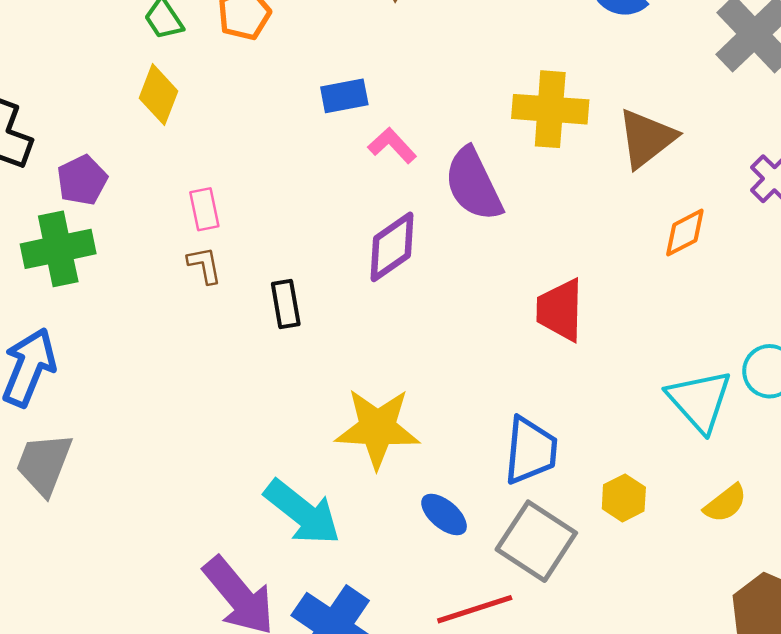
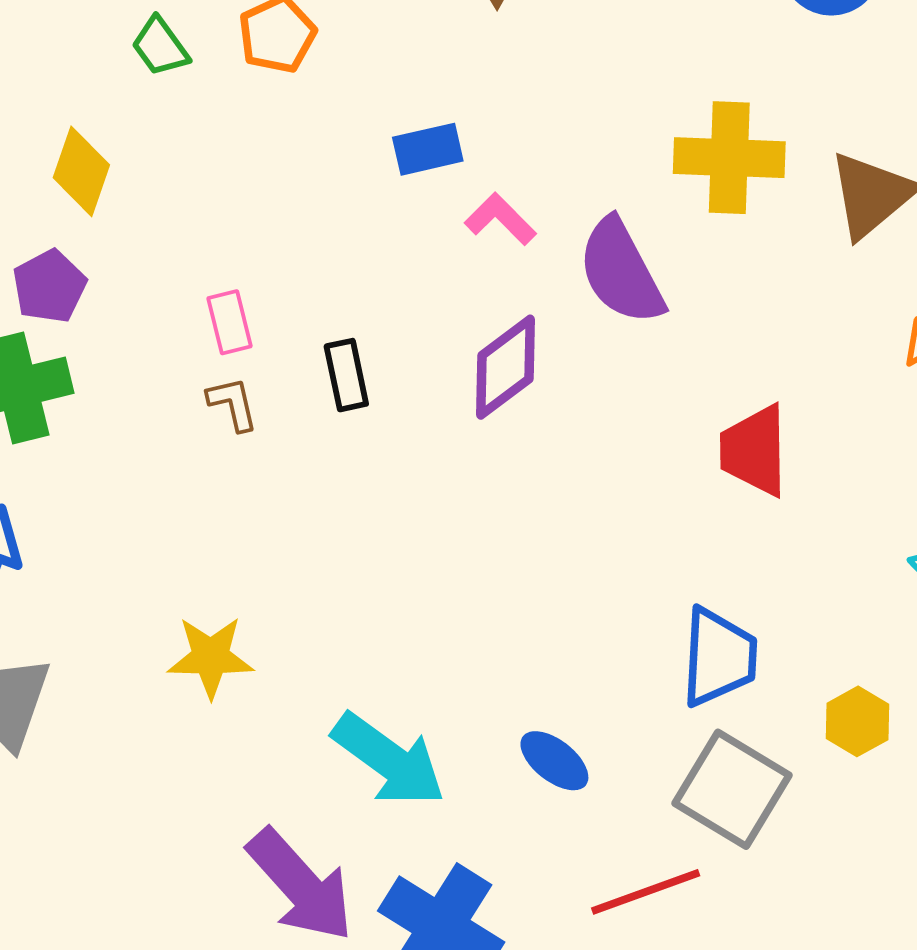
yellow diamond: (158, 95) -> (81, 171), moved
black rectangle: (286, 304) -> (346, 375), moved
yellow star: (377, 428) -> (211, 657), moved, size x0.7
blue ellipse: (444, 515) -> (554, 761), moved

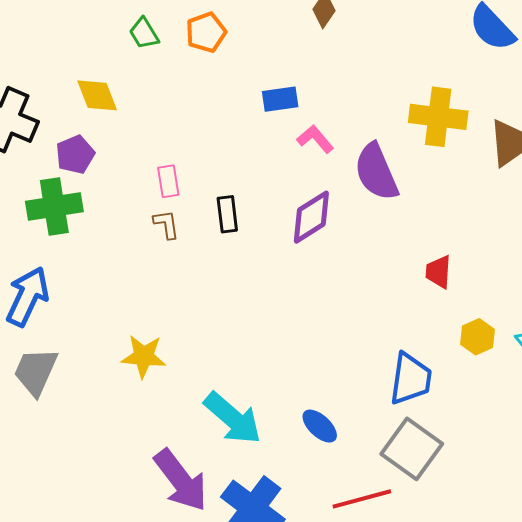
yellow diamond: (81, 171) -> (97, 95), turned -45
red trapezoid: (754, 450) -> (438, 272), size x0.7
yellow hexagon: (857, 721) -> (478, 337), moved

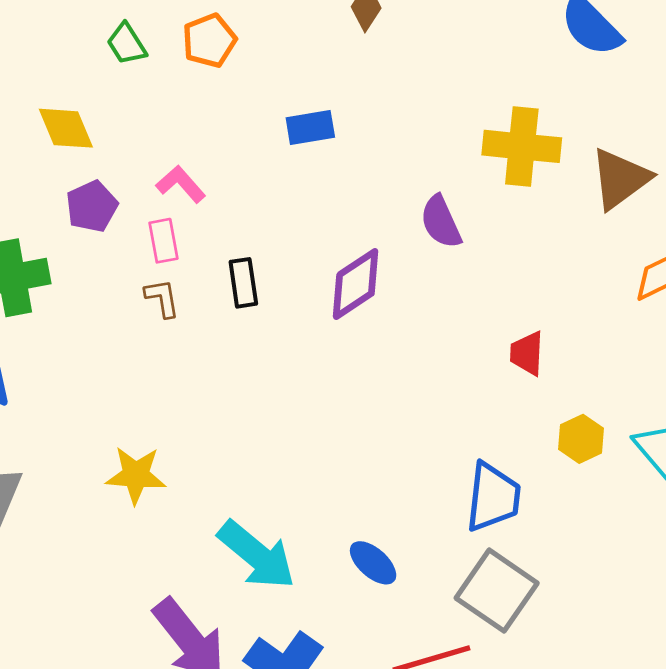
pink L-shape: (315, 139) -> (181, 184), moved
purple pentagon: (75, 154) -> (92, 206), moved
purple semicircle: (376, 172) -> (441, 222), size x0.7

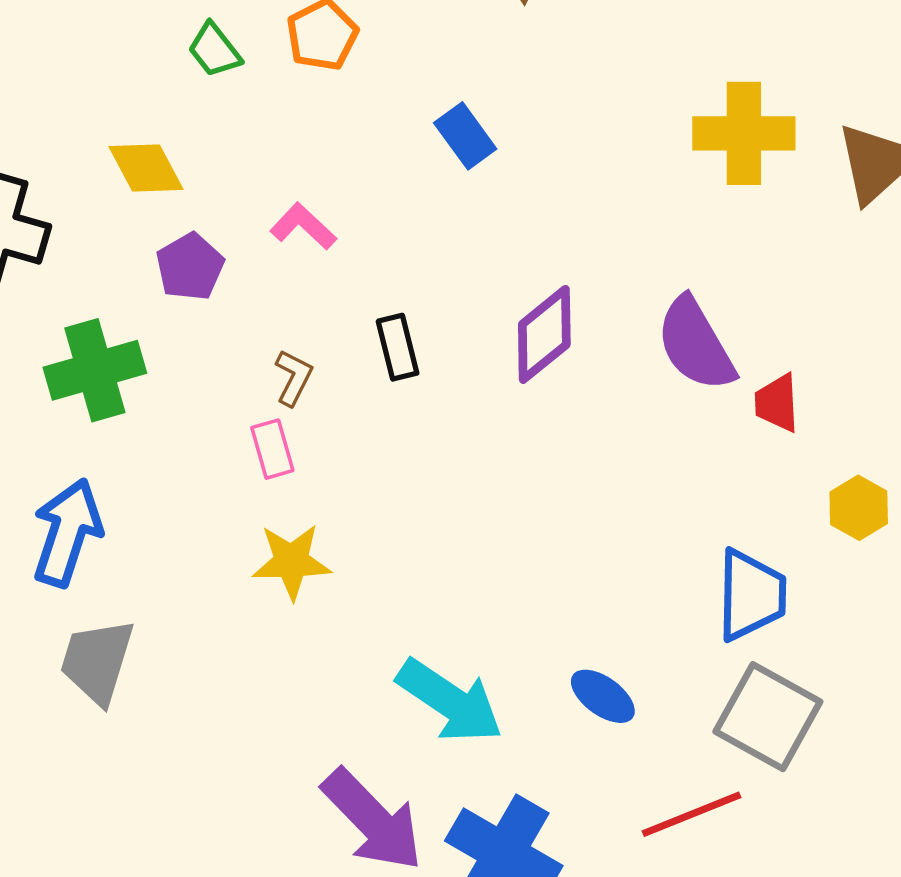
blue rectangle: (310, 128) -> (465, 136), turned 69
purple semicircle: (441, 222) -> (696, 344), moved, size x1.4
pink rectangle: (163, 241) -> (272, 449), moved
brown L-shape: (162, 298) -> (294, 378), turned 42
yellow star: (136, 475) -> (291, 561), moved

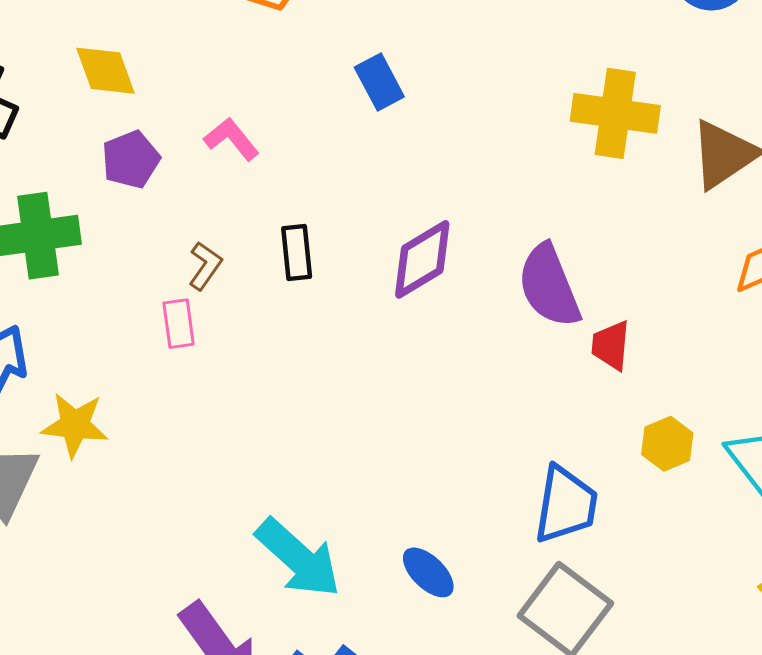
yellow star: (291, 561) -> (75, 425), moved

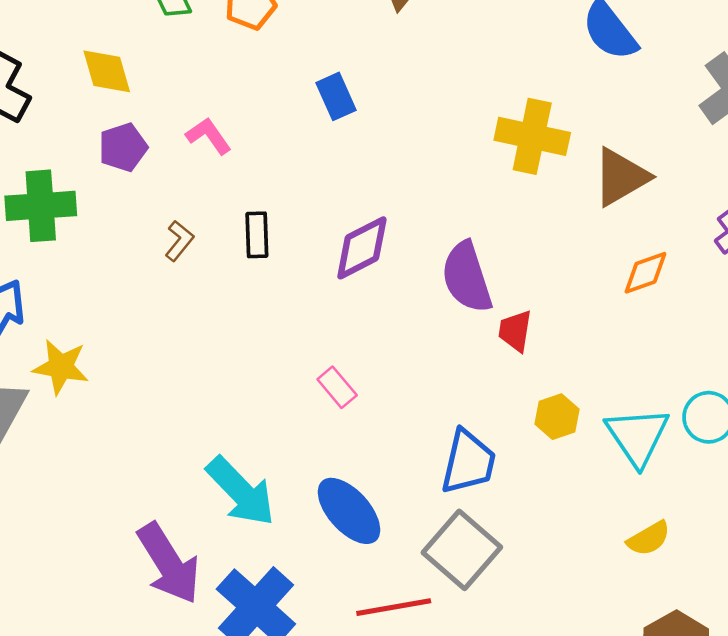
pink rectangle: (179, 324) -> (337, 387), moved, turned -36
blue ellipse: (428, 572) -> (349, 511), size x1.5

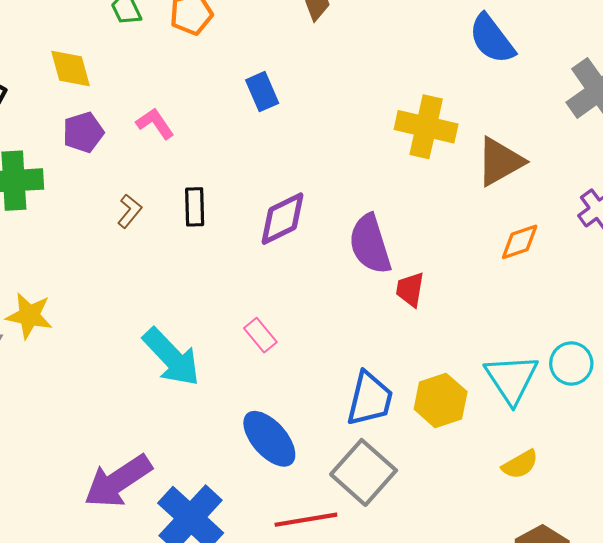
yellow hexagon: (557, 417) -> (441, 400), moved, size x1.4
cyan arrow: (241, 491) -> (171, 357), moved
purple arrow: (169, 563) -> (118, 481), turned 88

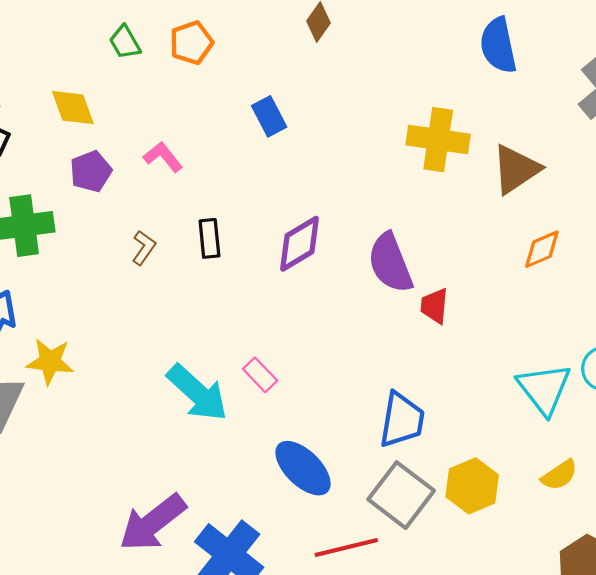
blue semicircle: (492, 39) -> (498, 45), turned 30
pink rectangle: (260, 335) -> (260, 375), moved
yellow hexagon: (441, 400) -> (472, 486), moved

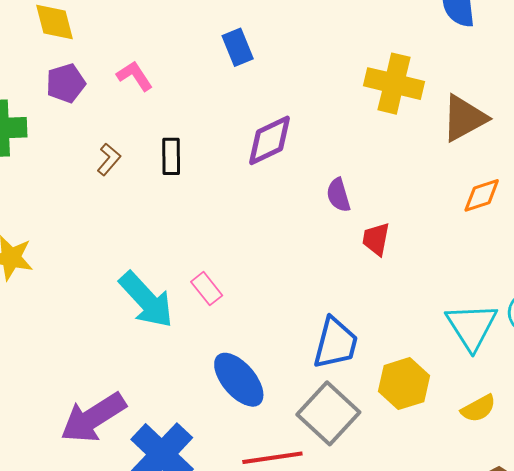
purple diamond: (300, 244) -> (270, 140), moved
purple semicircle: (390, 263) -> (338, 195), size x0.6
yellow hexagon: (472, 486) -> (404, 384), moved

